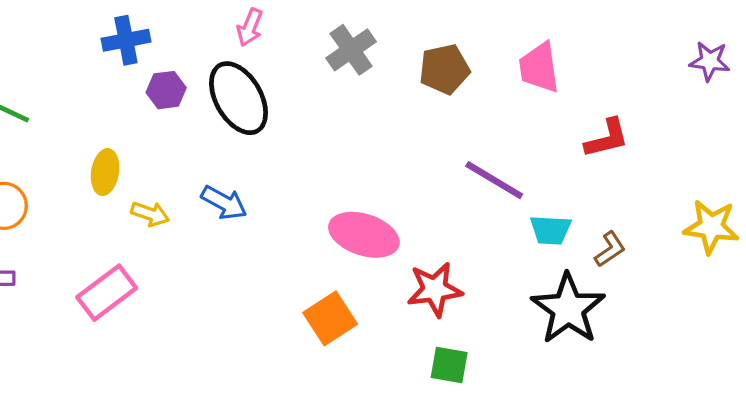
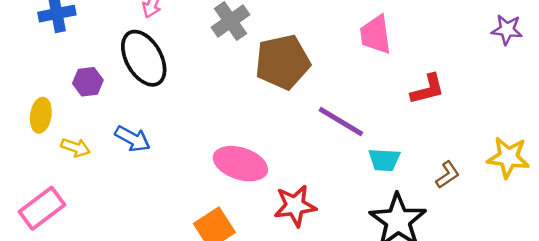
brown pentagon: (444, 69) -> (283, 62), moved, size x1.4
purple hexagon: (166, 90) -> (88, 82), moved
brown L-shape: (610, 249) -> (447, 175), moved

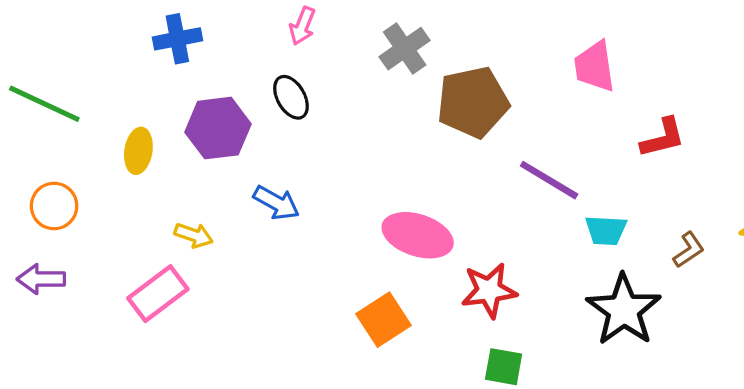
black ellipse: (144, 58) -> (291, 97), size x0.6
purple hexagon: (88, 82) -> (218, 128), size x1.6
yellow ellipse: (41, 115) -> (138, 151), moved
yellow arrow: (76, 147) -> (194, 235), moved

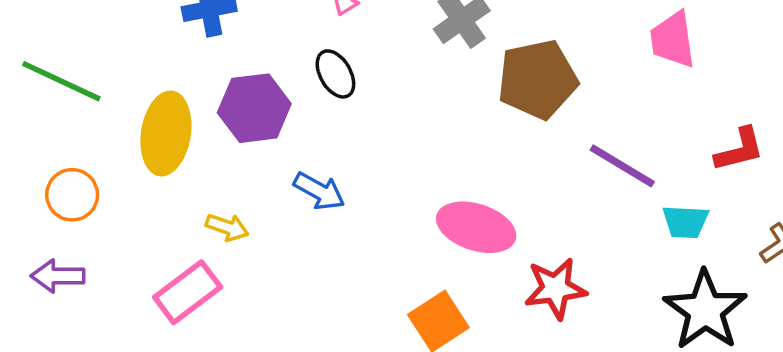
red L-shape: (663, 138) -> (739, 150), moved
yellow ellipse: (138, 151) -> (166, 133), size x1.6

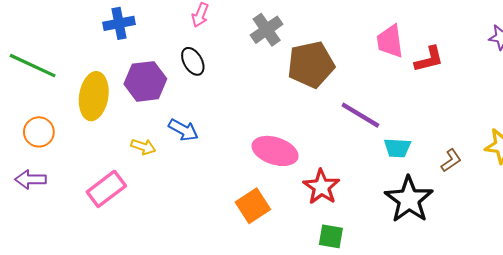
red L-shape: (739, 150) -> (429, 59), moved
yellow arrow: (227, 227) -> (143, 147), moved
red star: (556, 289) -> (321, 187), turned -30

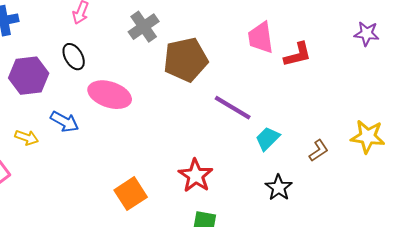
cyan trapezoid: (397, 148) -> (268, 139), turned 132
pink ellipse: (275, 151) -> (110, 95), moved
black star: (409, 199) -> (279, 188), size x0.6

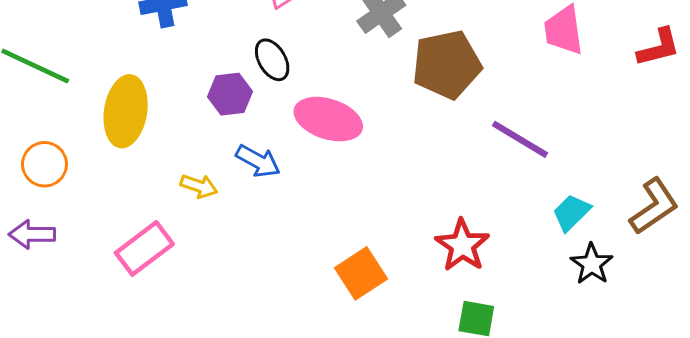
red L-shape: (298, 55) -> (659, 47), moved
purple hexagon: (29, 76) -> (230, 94), moved, size x0.7
cyan trapezoid: (268, 139) -> (571, 213), moved
brown L-shape: (319, 151) -> (654, 206), size x1.6

